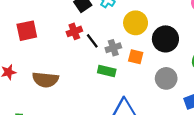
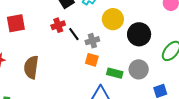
orange square: (136, 57) -> (92, 60), moved
green rectangle: (107, 71) -> (115, 73), moved
brown semicircle: (45, 80) -> (31, 67), turned 90

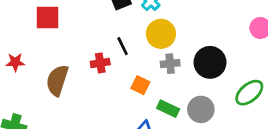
yellow circle: (113, 19) -> (161, 34), moved
red cross: (58, 25) -> (100, 63), moved
gray cross: (92, 41) -> (170, 64), moved

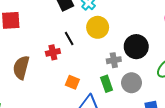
gray cross: (170, 64) -> (114, 60), moved
orange square: (140, 85) -> (72, 82), moved
green rectangle: (168, 109) -> (107, 84), turned 49

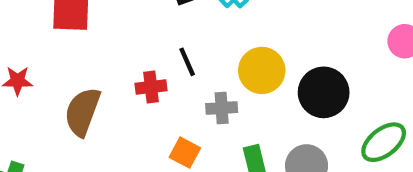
yellow circle: (98, 27) -> (262, 70), moved
gray cross: (114, 60) -> (222, 108), moved

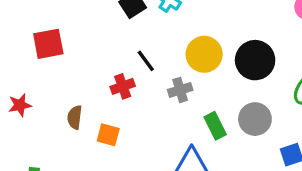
brown semicircle: (82, 112) -> (75, 117), size x0.6
orange square: (185, 153) -> (108, 135), moved

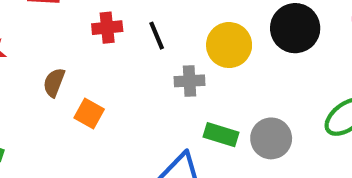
black circle: (255, 60) -> (295, 28), moved
red cross: (123, 86) -> (107, 28), moved
green rectangle: (215, 126) -> (221, 135), turned -60

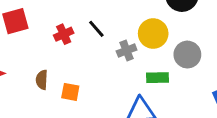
yellow circle: (229, 45) -> (153, 34), moved
gray circle: (271, 138) -> (187, 55), moved

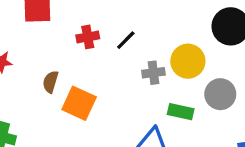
black line: (96, 29) -> (126, 40), turned 72
orange square: (70, 92) -> (79, 103), size x1.5

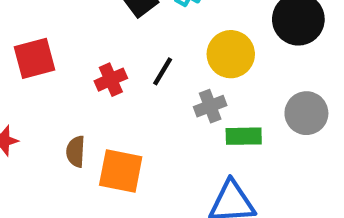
yellow circle: (188, 61) -> (231, 54), moved
green rectangle: (181, 112) -> (244, 136), moved

